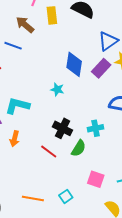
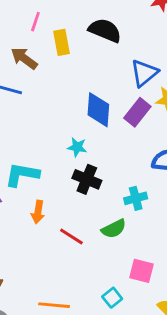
black cross: (63, 128) -> (87, 179), moved
orange arrow: (15, 139) -> (38, 212), moved
green semicircle: (79, 148) -> (114, 229), turned 36
cyan square: (66, 196) -> (112, 298), moved

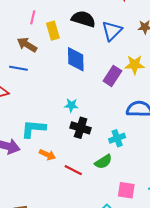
blue triangle: (144, 73) -> (112, 31), moved
blue diamond: (98, 110) -> (76, 59), moved
orange arrow: (38, 212) -> (47, 155), turned -70

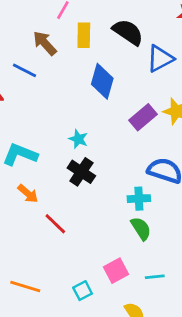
cyan cross: (117, 138) -> (139, 199), moved
green semicircle: (103, 162) -> (141, 228), moved, turned -108
pink square: (126, 190) -> (116, 271), turned 36

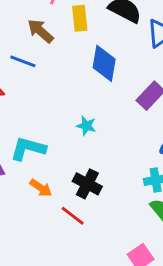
black cross: (81, 172) -> (87, 184), moved

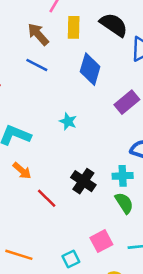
blue line: (23, 61) -> (37, 65), moved
black cross: (87, 184) -> (83, 181), moved

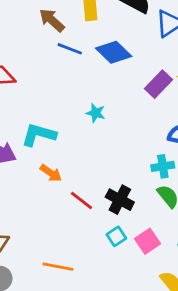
blue line: (37, 65) -> (70, 49), moved
blue diamond: (90, 69) -> (114, 52), turned -56
black cross: (83, 181) -> (120, 200), moved
cyan square: (71, 259) -> (116, 236), moved

